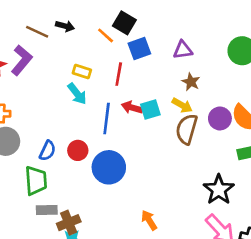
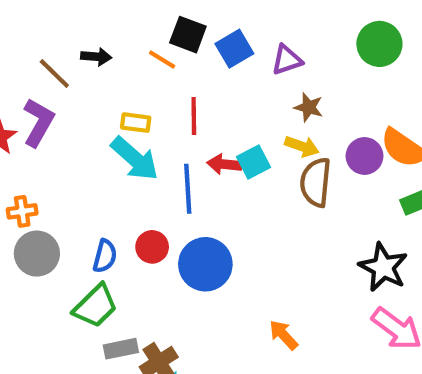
brown line: (37, 32) -> (54, 73), turned 30
blue square: (139, 48) -> (234, 49), moved
cyan arrow: (77, 94) -> (135, 159), size x1.4
green trapezoid: (36, 181) -> (95, 306), turned 60

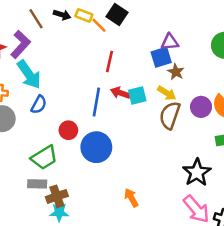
blue square: (234, 49) -> (161, 57), moved
yellow rectangle: (136, 123) -> (84, 15), moved
cyan arrow: (135, 159) -> (29, 74), moved
blue semicircle: (105, 256) -> (39, 105), moved
green trapezoid: (95, 306) -> (44, 158), moved

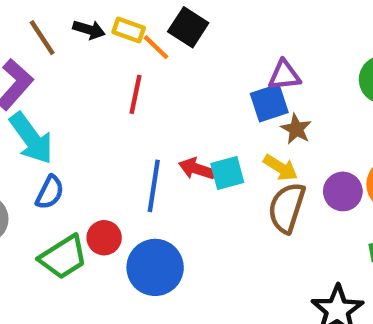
red line: (109, 62) -> (135, 94), moved
green trapezoid: (44, 158) -> (63, 257), moved

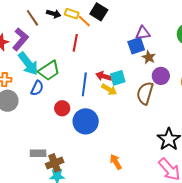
yellow arrow: (280, 168) -> (109, 89), moved
purple circle: (343, 191) -> (161, 76), moved
green trapezoid: (63, 257) -> (49, 71), moved

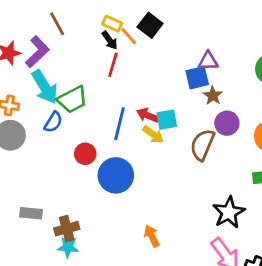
black arrow: (54, 14) -> (110, 40), moved, turned 32
gray rectangle: (38, 153) -> (31, 213), moved

